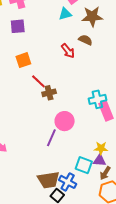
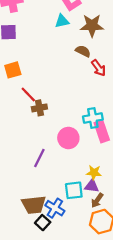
red arrow: (68, 51) -> (99, 68), moved
pink circle: (65, 121) -> (68, 138), moved
cyan square: (84, 165) -> (74, 190), turned -30

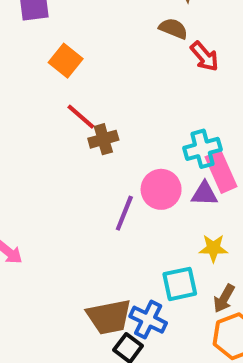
orange square: (13, 70) -> (66, 61), moved, turned -30
purple line: (39, 158) -> (124, 213), moved
purple triangle: (92, 186) -> (204, 194), moved

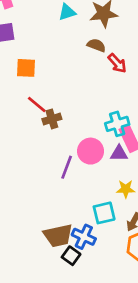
orange square: (66, 61) -> (26, 68), turned -35

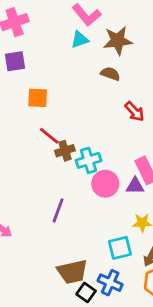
red arrow: (117, 63) -> (135, 112), moved
cyan cross: (117, 124) -> (89, 160), moved
purple line: (67, 167) -> (58, 210), moved
blue cross: (84, 237) -> (110, 283), moved

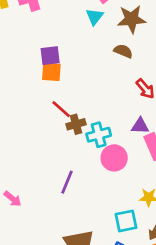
cyan triangle: (80, 40) -> (95, 17), turned -36
purple square: (15, 61) -> (50, 56), moved
purple triangle: (135, 186) -> (140, 126), moved

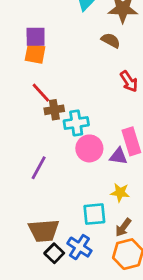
purple triangle: (140, 126) -> (118, 156), moved

